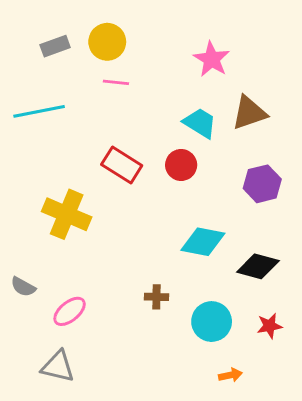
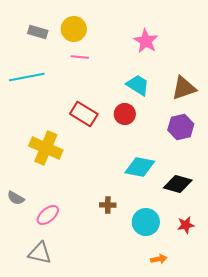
gray rectangle: (55, 46) -> (38, 32), turned 36
brown triangle: (249, 113) -> (184, 88), moved

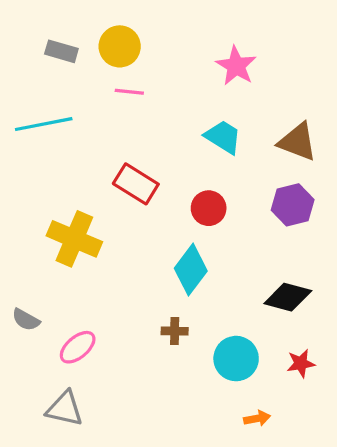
brown triangle: (184, 88) -> (298, 142), turned 40
red circle: (125, 114) -> (209, 208), moved
cyan diamond: (140, 167) -> (191, 270), moved, turned -64

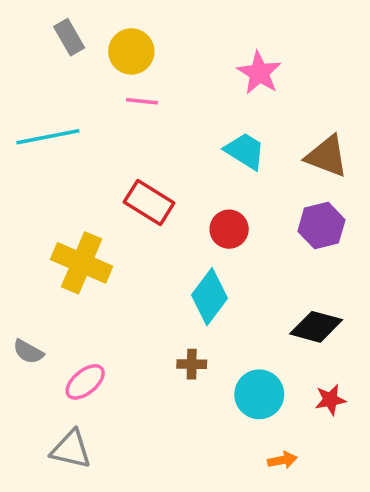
gray rectangle: (61, 51) -> (69, 37), moved, turned 44

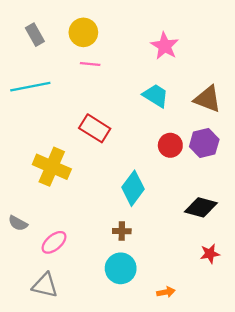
gray rectangle: (69, 37) -> (35, 35), moved
red circle: (229, 229) -> (170, 145), moved
cyan circle: (259, 394) -> (121, 268), moved
orange arrow: (282, 460) -> (166, 292), moved

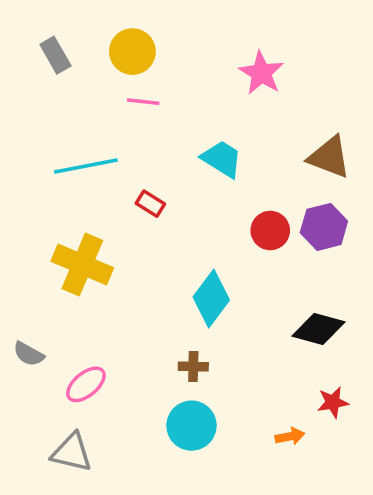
cyan line: (30, 87) -> (86, 166), moved
cyan trapezoid: (156, 96) -> (222, 159), moved
red rectangle: (95, 128) -> (150, 204), size x0.6
orange arrow: (166, 292) -> (290, 436), moved

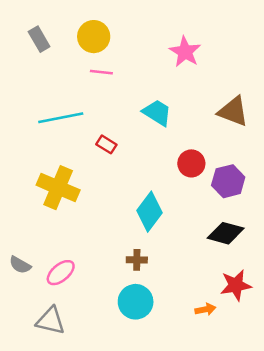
purple hexagon: (324, 227) -> (228, 181), moved
gray semicircle: (29, 354) -> (20, 265), moved
red star: (333, 402) -> (236, 285), size x1.4

